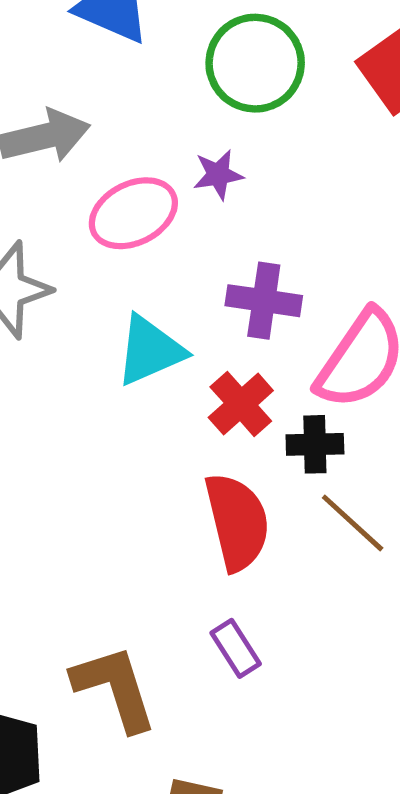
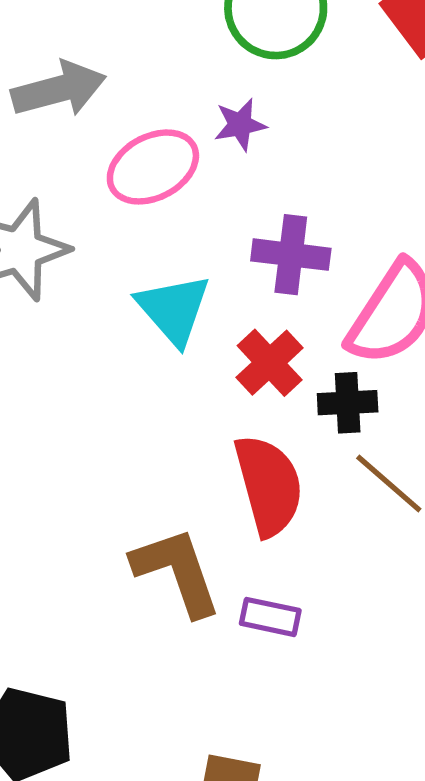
cyan triangle: (150, 351) -> (174, 309), turned -46
purple rectangle: (236, 648) -> (270, 617), turned -44
brown L-shape: (115, 688) -> (177, 571), moved

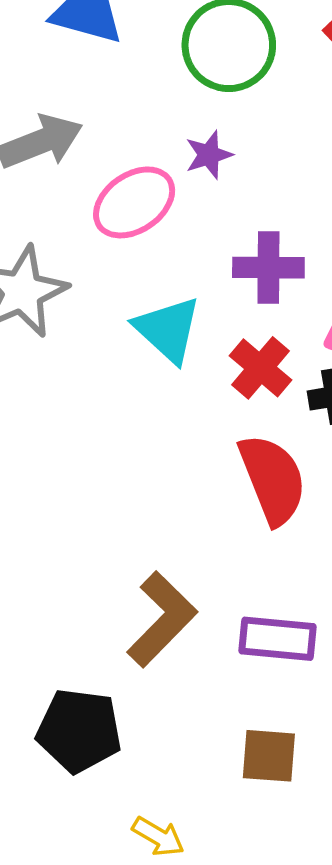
brown L-shape: (177, 571) -> (162, 619), moved, turned 70
purple rectangle: (270, 617) -> (278, 639), moved, size x1.4

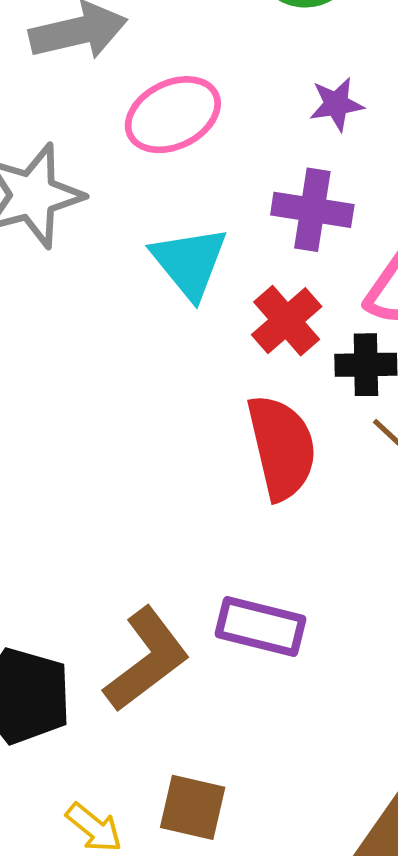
purple star: (209, 155) -> (336, 104), moved
brown L-shape: (162, 619) -> (147, 659), moved
brown square: (269, 756) -> (193, 807), moved

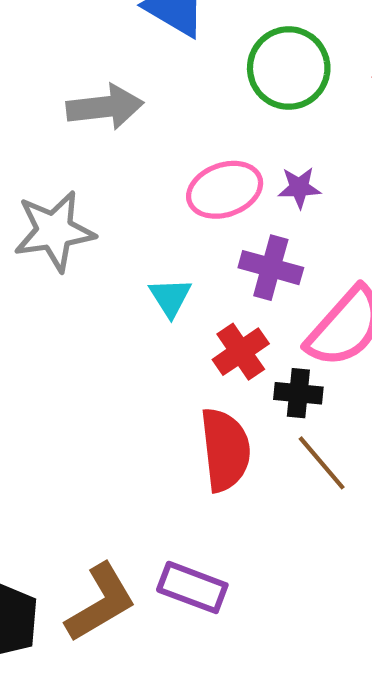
pink ellipse: (173, 115) -> (225, 190), moved
cyan triangle: (189, 262) -> (170, 297), size x0.7

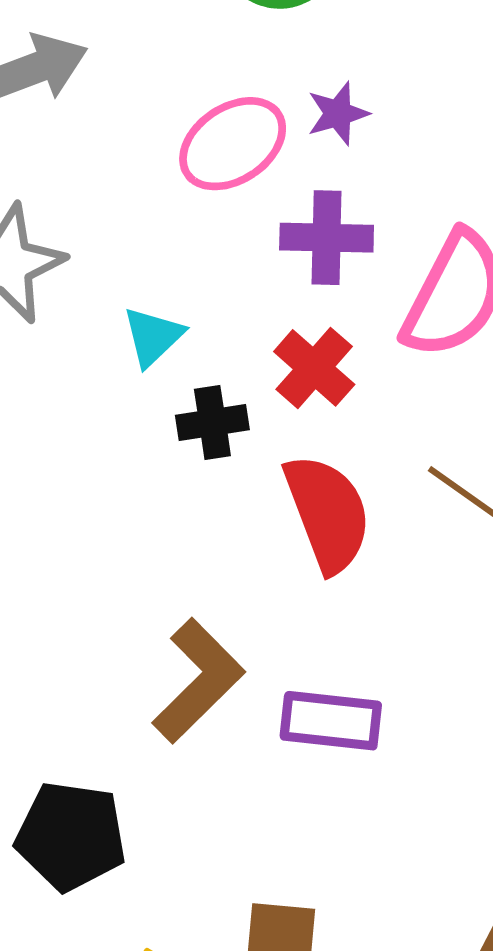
cyan triangle: (170, 297) -> (153, 337), moved, turned 33
black cross: (298, 393) -> (212, 423), moved
brown L-shape: (101, 603) -> (198, 681), moved

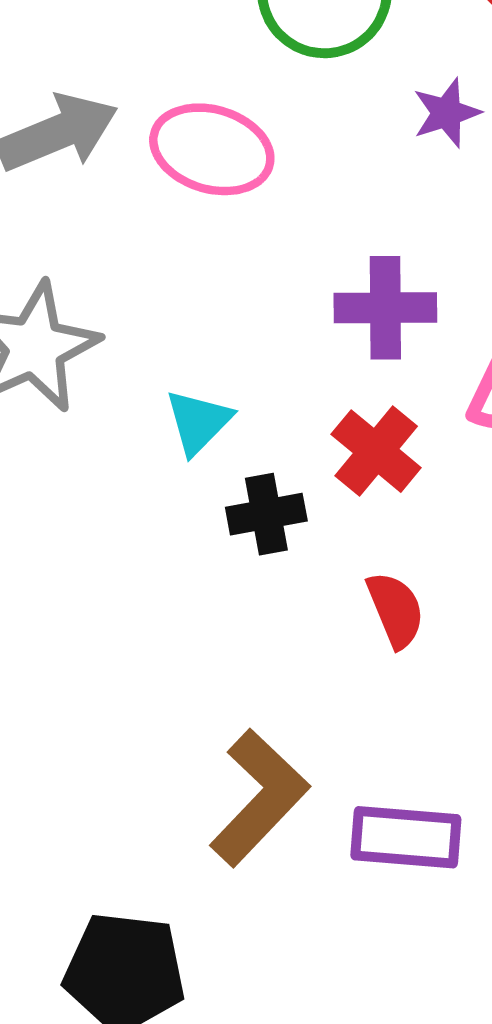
purple star: (338, 113) -> (447, 113), moved
pink ellipse: (233, 144) -> (212, 149), moved, turned 52
red semicircle: (328, 513) -> (396, 610), size x0.6

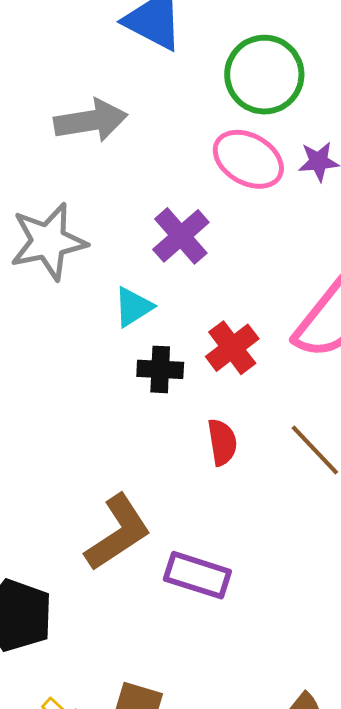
pink ellipse: (212, 149) -> (248, 159), moved
purple cross: (385, 308) -> (181, 236), moved, turned 36

